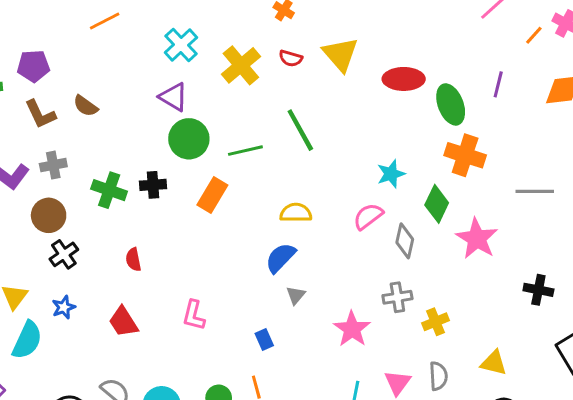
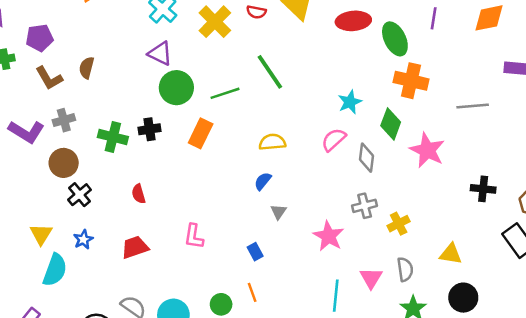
brown semicircle: (86, 106) -> (87, 68), turned 75
blue semicircle: (280, 258) -> (263, 181), size x0.7
red trapezoid: (123, 322) -> (135, 247), turned 108

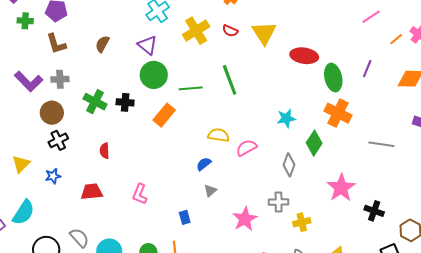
brown semicircle: (87, 68) -> (102, 44), moved
pink semicircle: (334, 140) -> (246, 148), moved
pink star: (427, 150) -> (341, 188), moved
cyan semicircle: (55, 270) -> (23, 212), moved

